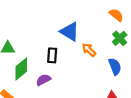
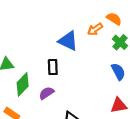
orange arrow: (89, 50) -> (95, 29), moved, turned -72

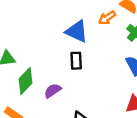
black rectangle: (53, 67) -> (76, 61), moved

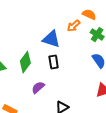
green diamond: (25, 81) -> (25, 62), moved

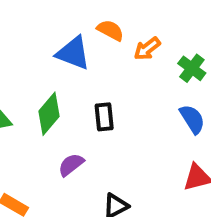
orange semicircle: (89, 14) -> (110, 30), moved
blue triangle: (51, 39) -> (73, 53), moved

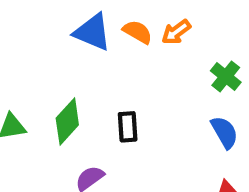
orange arrow: (147, 49) -> (176, 32), moved
blue triangle: (73, 53) -> (93, 32), moved

